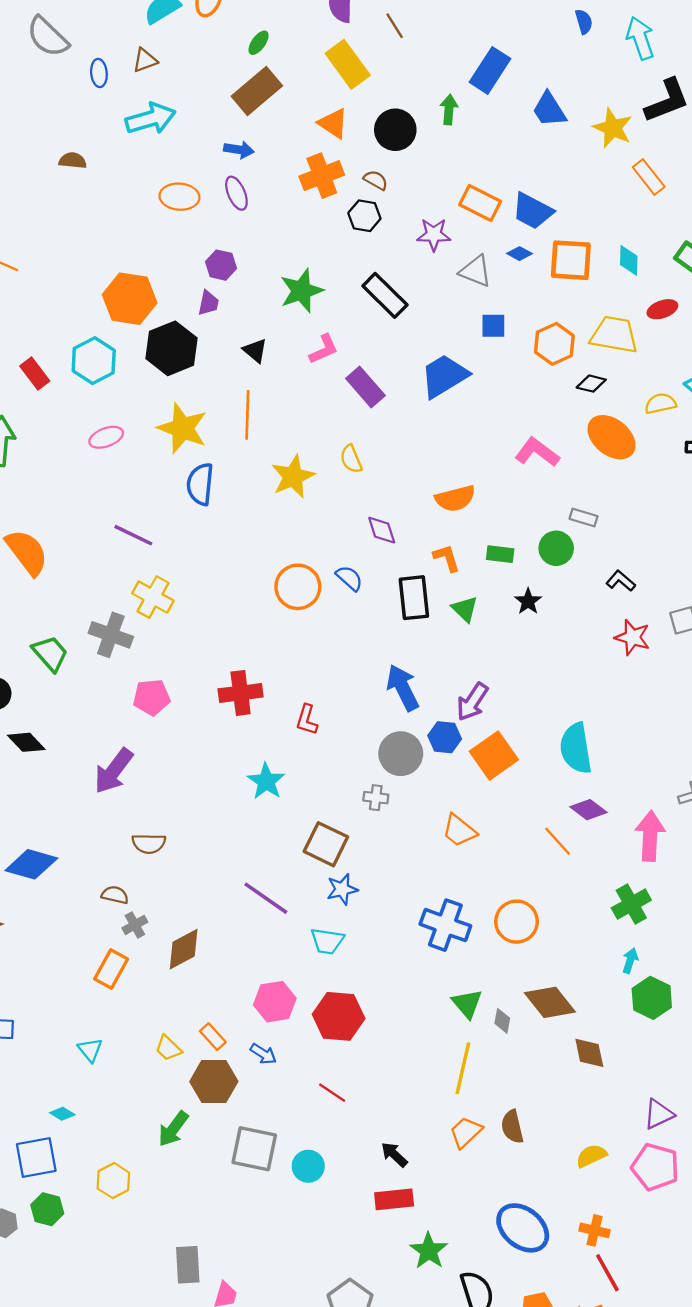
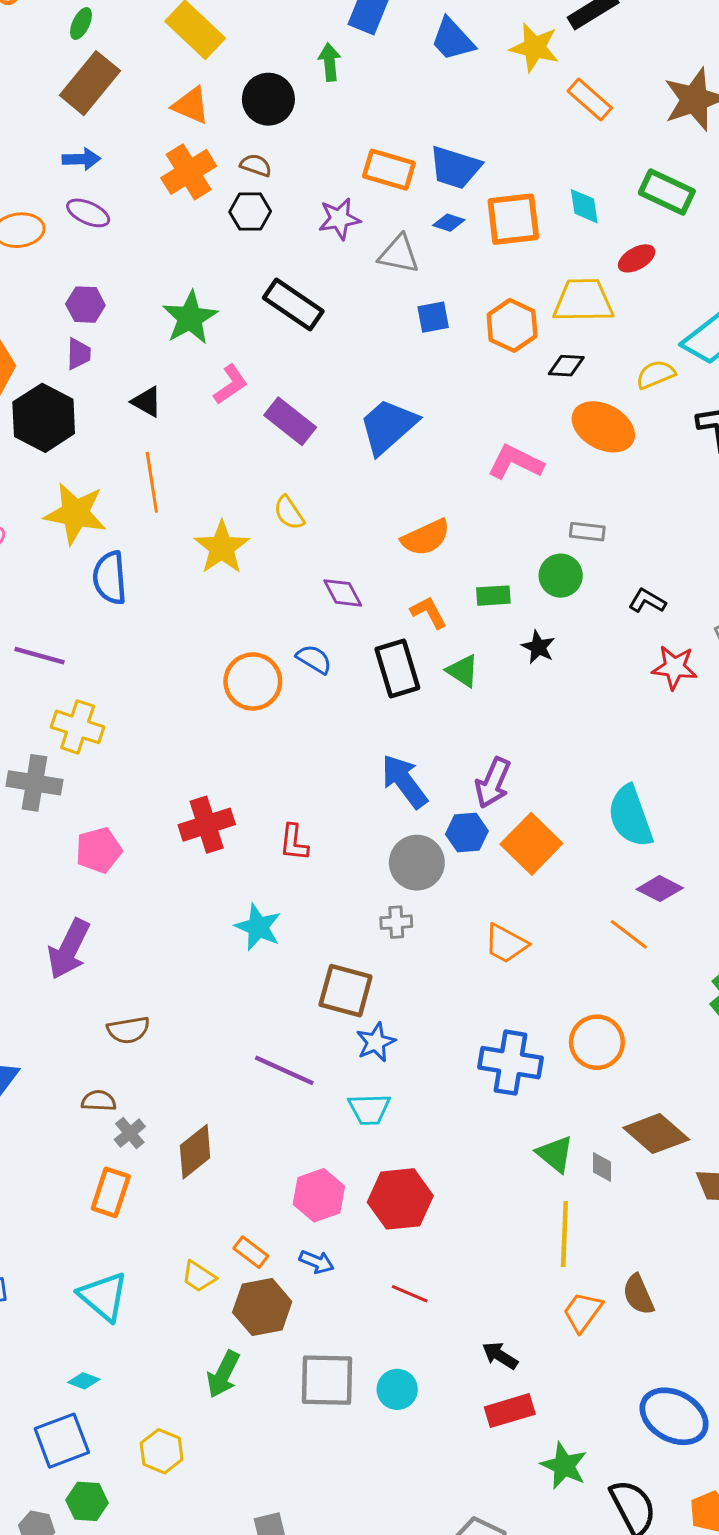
purple ellipse: (236, 193) -> (88, 213), turned -32
blue trapezoid: (444, 376) -> (388, 426), moved
cyan triangle: (90, 1050) -> (103, 1296), size x1.6

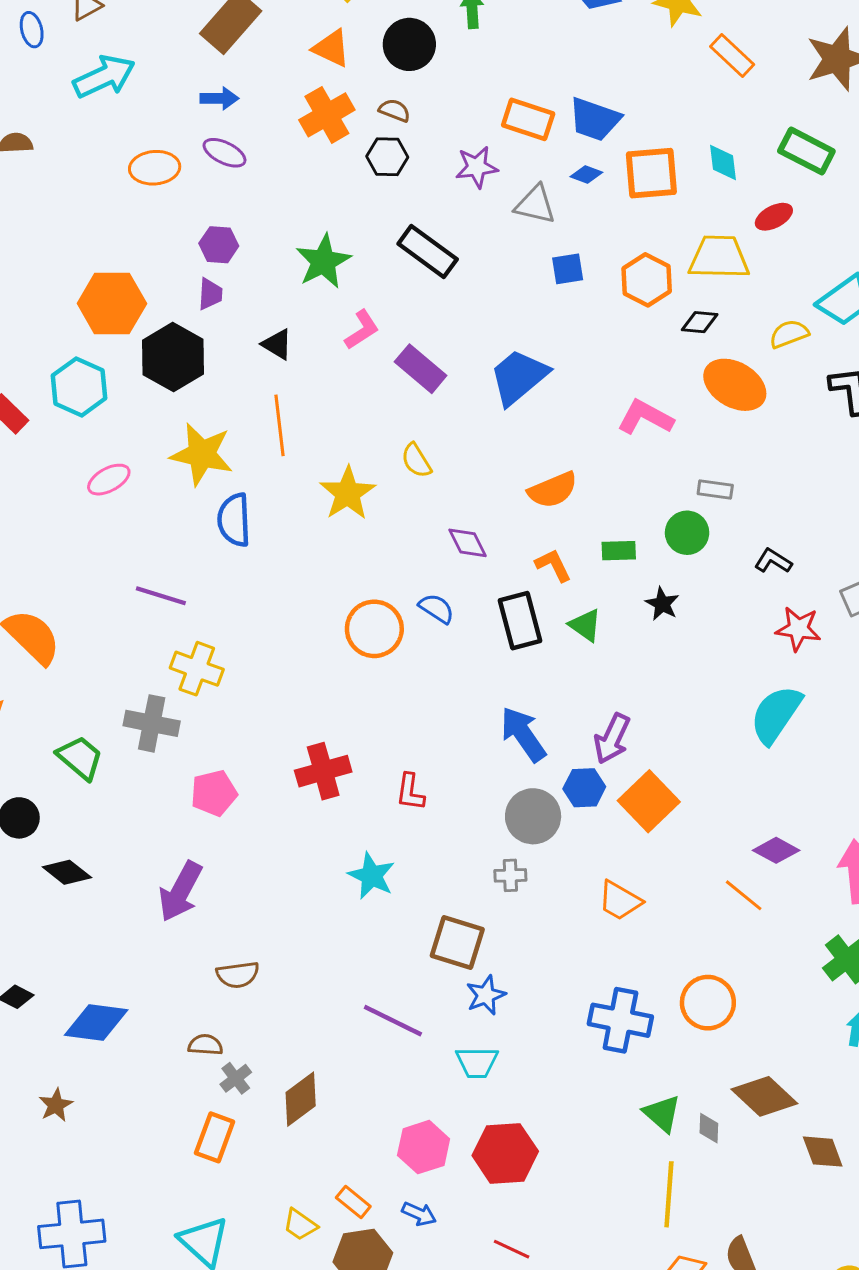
cyan semicircle: (630, 816) -> (776, 714), moved, turned 52

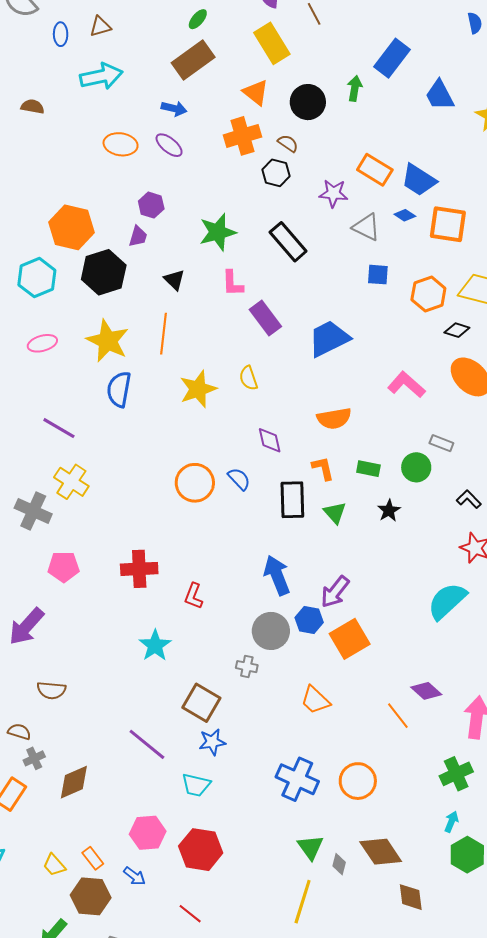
pink L-shape: (362, 330) -> (233, 283), turned 108

